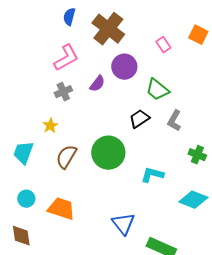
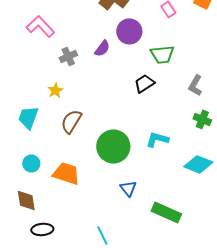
pink L-shape: (66, 58) -> (40, 26), moved, turned -104
green trapezoid: (157, 90) -> (162, 54), turned -45
gray L-shape: (174, 121) -> (195, 85), moved
green circle: (108, 153) -> (113, 146), moved
blue triangle: (123, 224) -> (128, 188), size x0.7

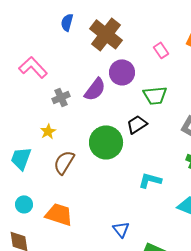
purple semicircle: (102, 48) -> (95, 89), size x1.4
green circle: (113, 146) -> (106, 142), moved

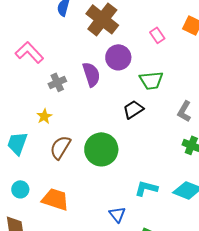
purple semicircle: (95, 89) -> (91, 74), turned -55
green circle: (106, 142) -> (101, 149), moved
cyan L-shape: (150, 180) -> (146, 188), moved

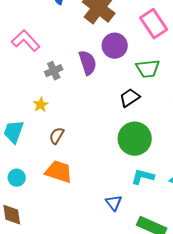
pink rectangle: (157, 35) -> (154, 24), size x1.8
brown semicircle: (60, 147) -> (57, 136), size x0.7
green circle: (101, 149) -> (135, 139), moved
orange trapezoid: (55, 199) -> (59, 172), moved

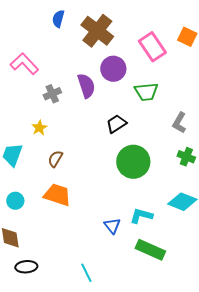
black trapezoid: (130, 98) -> (116, 124), moved
cyan L-shape: (143, 177) -> (141, 216), moved

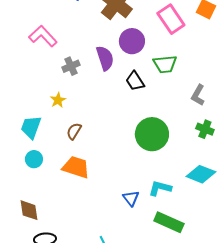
black trapezoid: (116, 124) -> (135, 81), moved, turned -90
cyan circle: (15, 201) -> (34, 159), moved

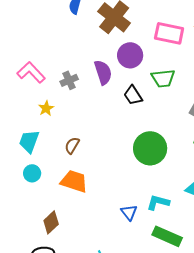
pink rectangle: (171, 19) -> (169, 33), turned -44
pink L-shape: (43, 36) -> (31, 72), moved
yellow star: (58, 100) -> (46, 108), moved
brown diamond: (29, 210) -> (51, 222), moved, turned 55

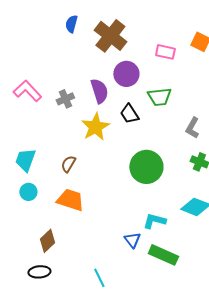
pink rectangle: (169, 33) -> (165, 52), size x0.7
yellow star: (46, 108) -> (95, 127), moved, size x1.8
blue triangle: (129, 212) -> (132, 240), moved

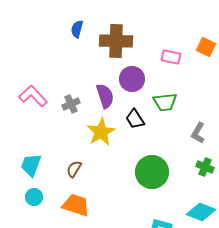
brown cross: (110, 36) -> (116, 41), turned -36

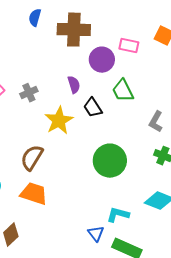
purple circle: (132, 79) -> (102, 60), moved
purple semicircle: (105, 96) -> (74, 85), moved, size x0.7
green trapezoid: (165, 102) -> (123, 91), turned 70
brown semicircle: (74, 169) -> (32, 158), size x1.5

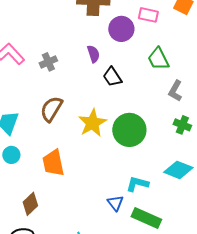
green trapezoid: (123, 91) -> (158, 59), moved
yellow star: (59, 121) -> (92, 123), moved
brown semicircle: (32, 158) -> (51, 109), moved
orange trapezoid: (34, 194) -> (53, 163), turned -120

